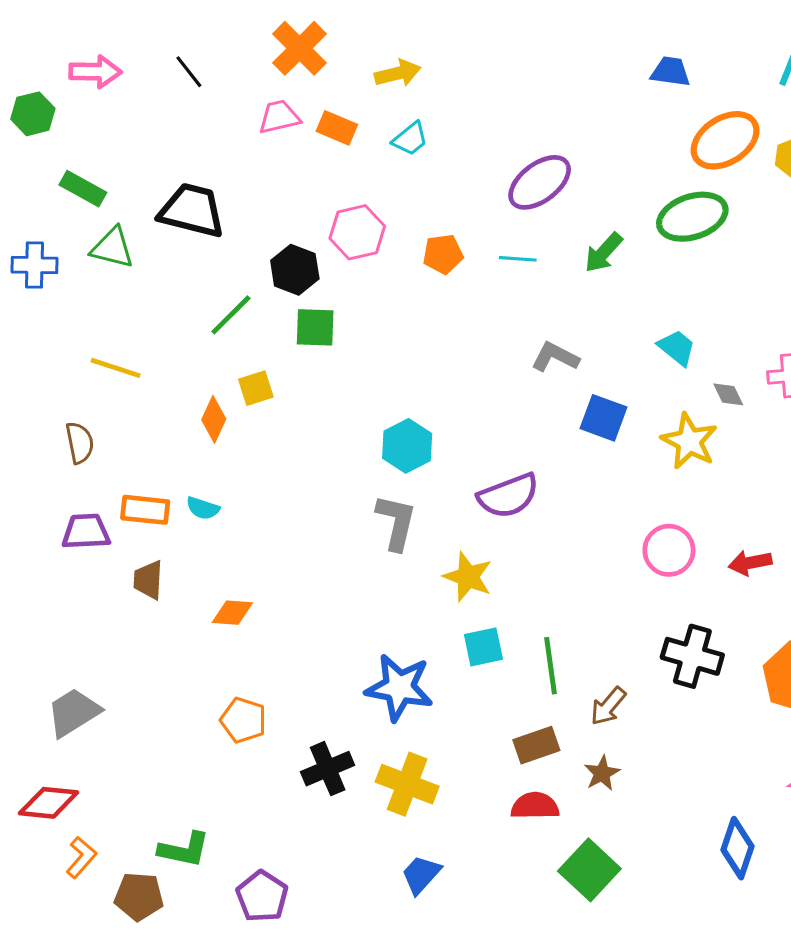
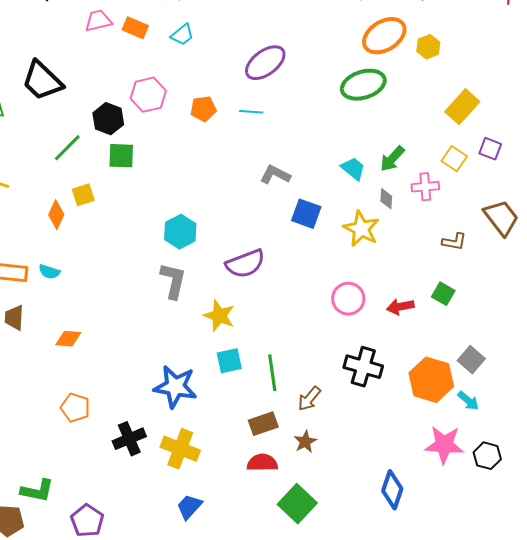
black trapezoid: (192, 210) -> (42, 81), turned -150
green arrow: (603, 253) -> (392, 159), moved
gray diamond: (728, 394) -> (386, 199), turned 30

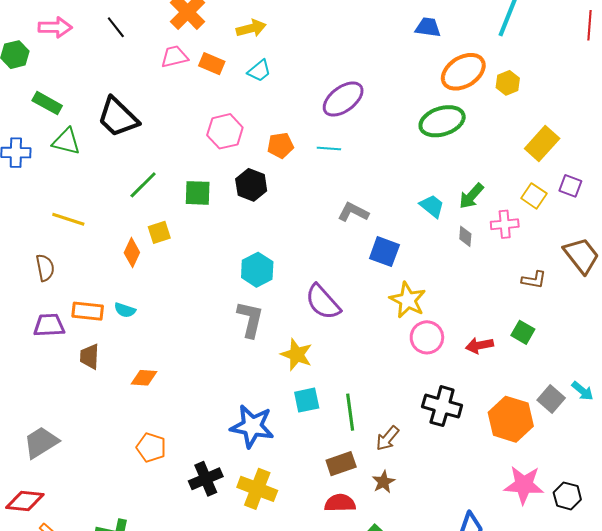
black hexagon: (108, 119) -> (251, 185), moved
yellow star: (361, 229) -> (408, 300), moved
purple semicircle: (245, 264) -> (323, 302), turned 69
cyan arrow: (468, 401) -> (582, 391), moved

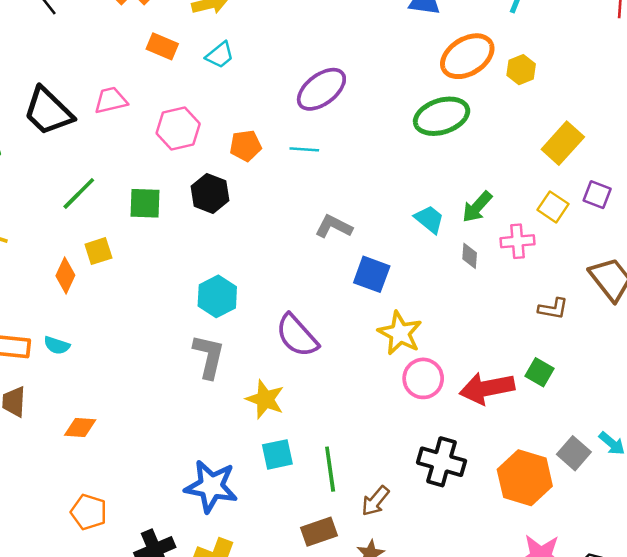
pink trapezoid: (174, 57) -> (111, 100), moved
red arrow: (479, 345) -> (487, 388), size x1.6

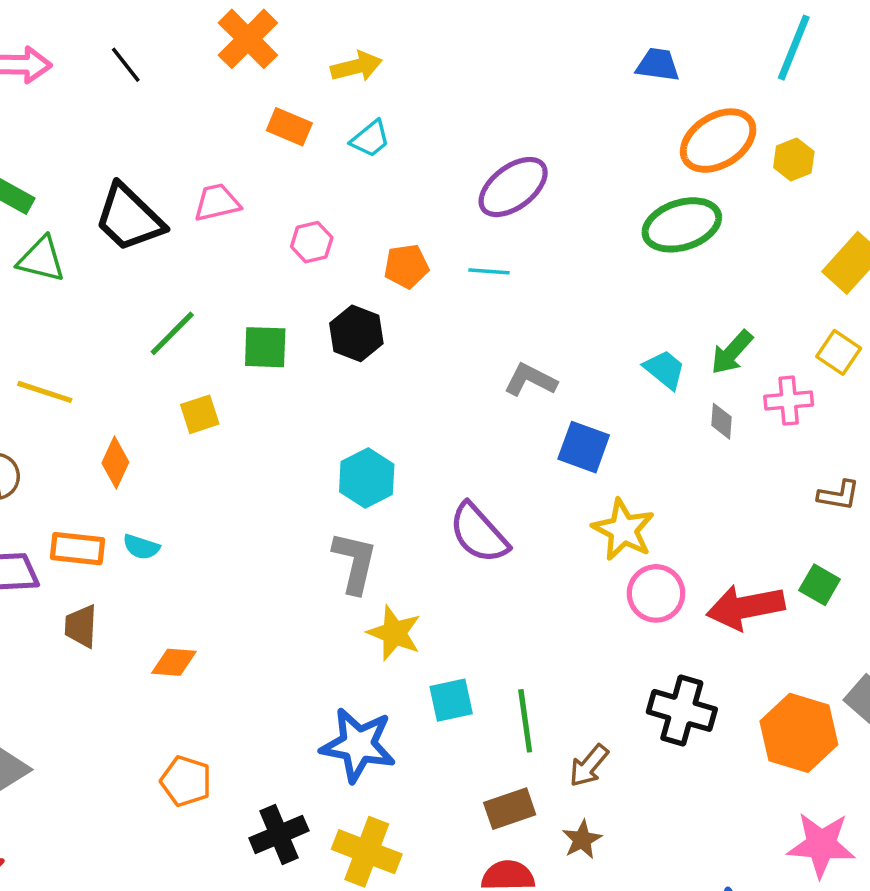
pink hexagon: (178, 128) -> (312, 242), size x0.7
orange diamond: (65, 276) -> (115, 463), moved
yellow star: (265, 399) -> (394, 633), moved

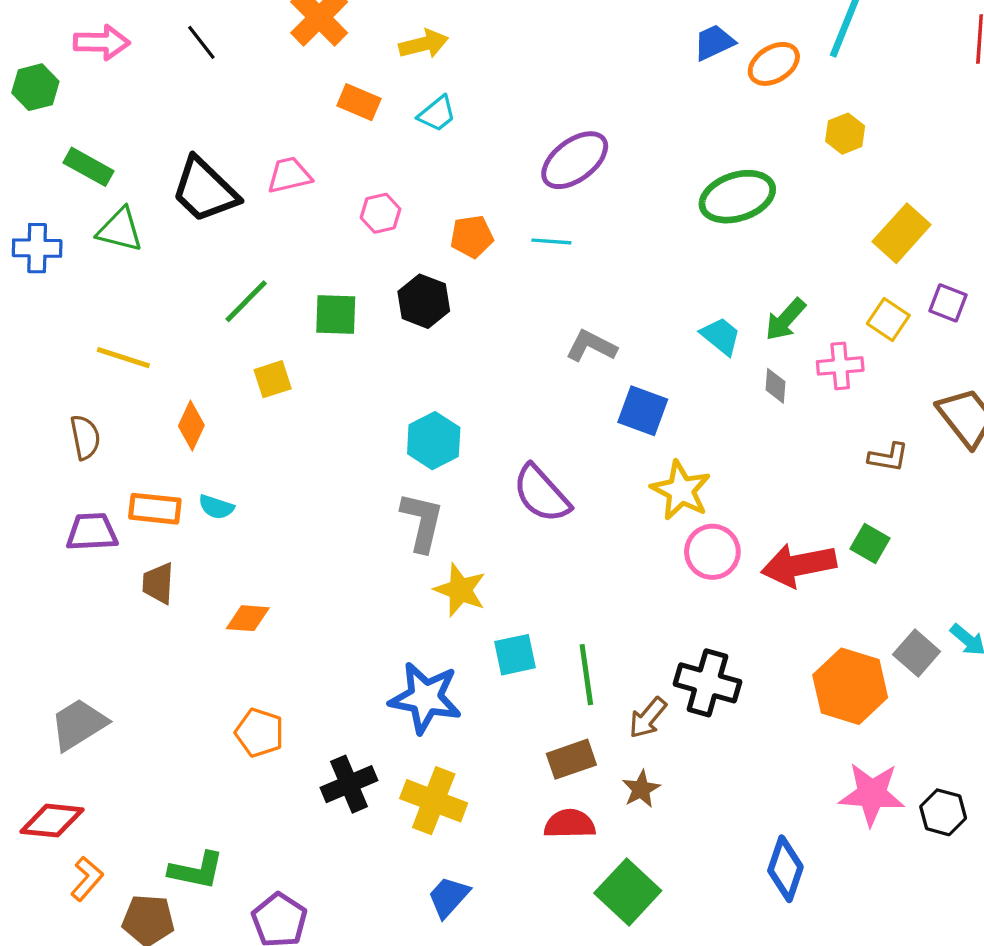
blue trapezoid: (658, 65) -> (714, 42), turned -33
orange ellipse: (718, 141) -> (774, 64), moved, size x0.7
black cross: (682, 710) -> (707, 683), moved

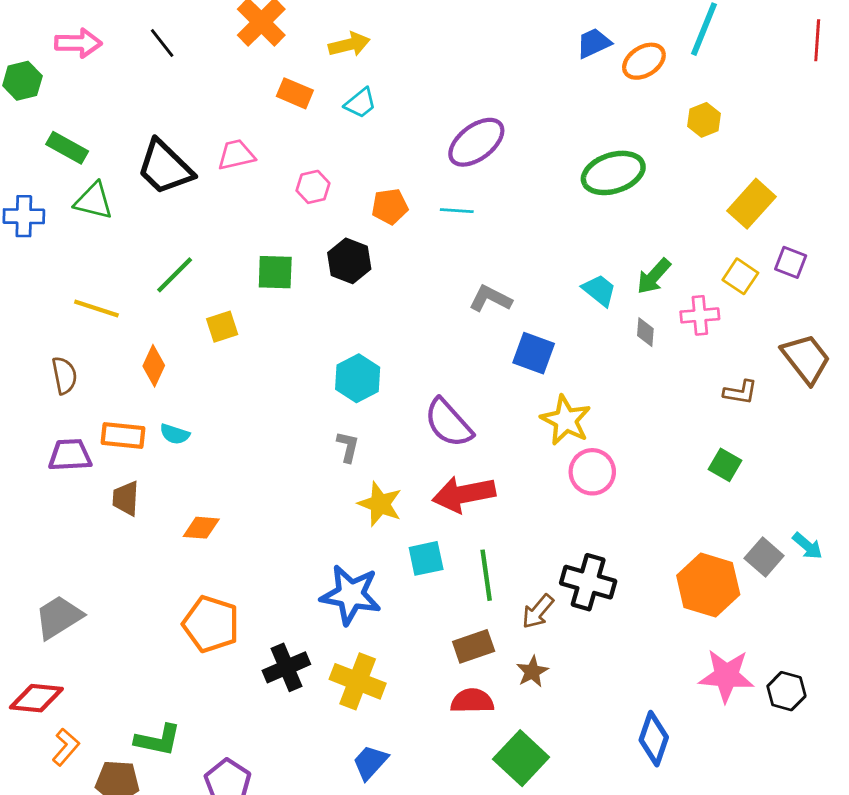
green line: (246, 301) -> (175, 275), moved
gray L-shape: (422, 522) -> (348, 447), size x0.6
red arrow: (799, 565) -> (464, 494), moved
orange pentagon: (259, 733) -> (211, 624), size x1.4

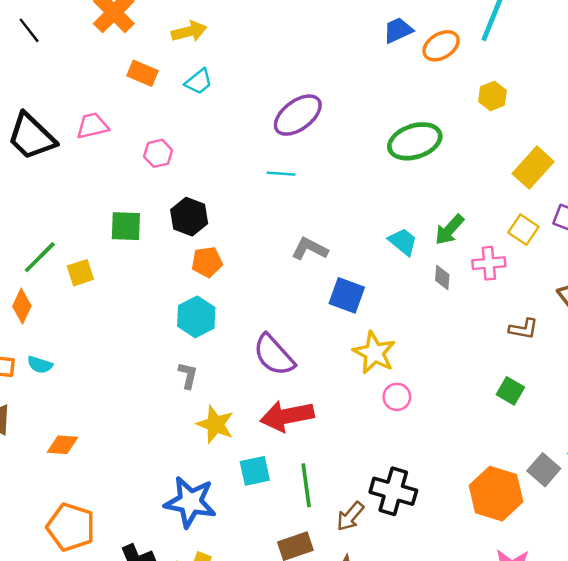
orange pentagon: (390, 206) -> (207, 262), moved
green line: (175, 275) -> (40, 257), moved
pink circle: (592, 472) -> (397, 397), size x0.7

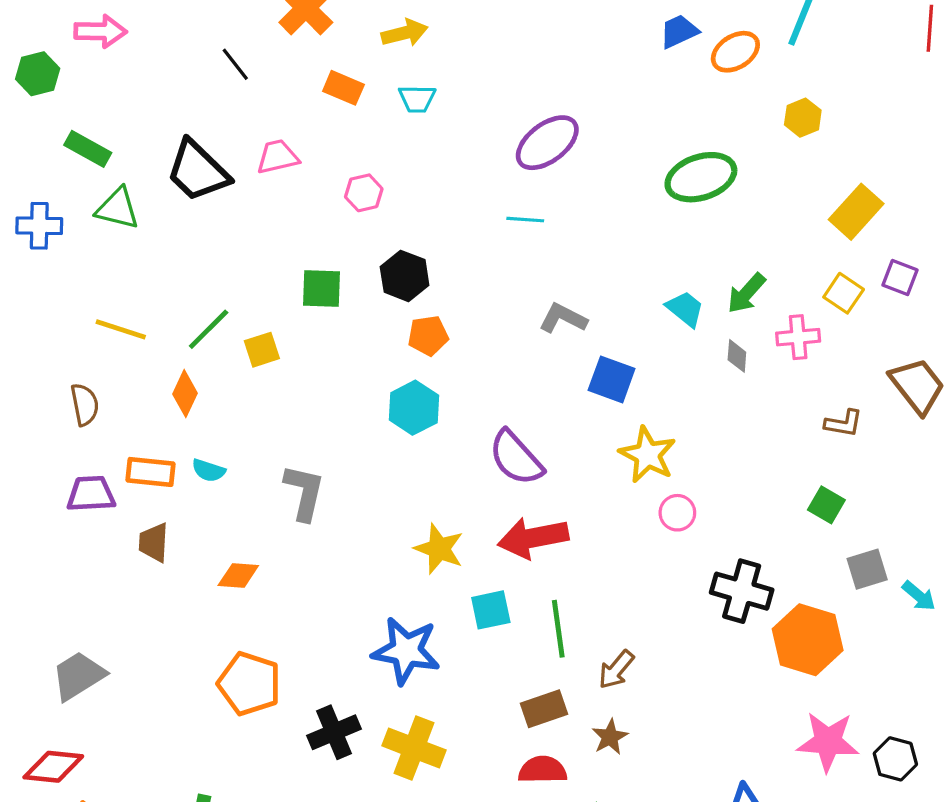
black line: (29, 30) -> (235, 64), moved
cyan trapezoid: (199, 82) -> (417, 99), turned 40
gray L-shape: (188, 375) -> (304, 492), moved, size x1.6
gray square: (544, 470) -> (867, 569), moved, turned 32
black cross: (393, 491) -> (742, 591), moved

